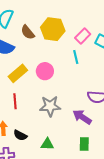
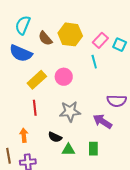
black semicircle: (20, 135) -> (55, 137), moved
green rectangle: (84, 144) -> (93, 149), moved

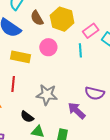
pink circle: (64, 77) -> (48, 47), moved
yellow rectangle: (37, 80) -> (20, 57), turned 42

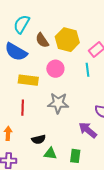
gray star: (47, 95) -> (58, 103), moved
black semicircle: (27, 117) -> (39, 139), turned -48

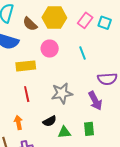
cyan line: (88, 70) -> (83, 53), moved
gray star: (58, 103) -> (62, 93), moved
purple arrow: (88, 130) -> (95, 101), turned -144

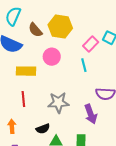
pink rectangle: (85, 20) -> (91, 44), moved

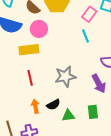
pink circle: (52, 57) -> (39, 29), moved
orange arrow: (12, 126) -> (35, 106), moved

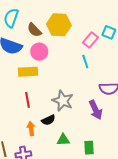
gray star: (65, 77) -> (63, 101), turned 30
black semicircle: (53, 105) -> (48, 120), moved
green rectangle: (93, 112) -> (89, 148), moved

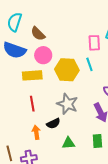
yellow hexagon: (59, 25) -> (67, 70), moved
pink rectangle: (90, 40) -> (94, 43), turned -42
green rectangle: (89, 148) -> (97, 141), moved

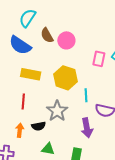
pink circle: (43, 55) -> (66, 40), moved
cyan line: (89, 64) -> (86, 95), moved

